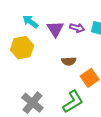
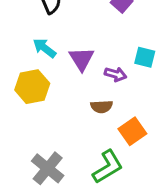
purple arrow: (77, 28) -> (115, 74), moved

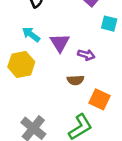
cyan square: (145, 57) -> (109, 24), moved
orange square: (132, 131) -> (100, 99), turned -30

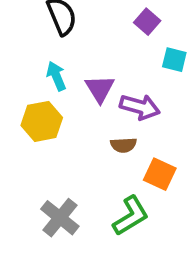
cyan arrow: (31, 34) -> (56, 76), turned 30
purple arrow: (86, 55) -> (140, 107), size x1.5

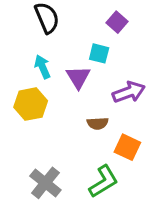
cyan square: (174, 60) -> (99, 53), moved
purple arrow: (140, 107) -> (129, 92), moved, turned -36

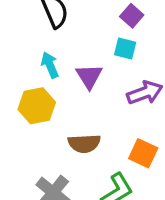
cyan square: (99, 53) -> (125, 49), moved
brown semicircle: (98, 123) -> (84, 143), moved, size x1.4

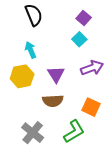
cyan square: (125, 49) -> (79, 39), turned 32
purple triangle: (89, 76) -> (56, 74), moved

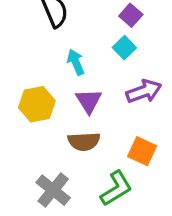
cyan arrow: (31, 50) -> (76, 62), moved

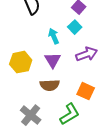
cyan arrow: (76, 62) -> (54, 36), moved

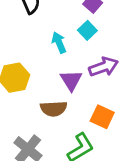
purple triangle: (53, 60) -> (71, 80), moved

